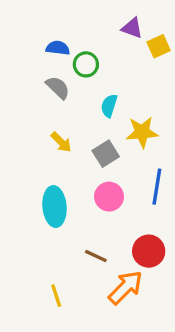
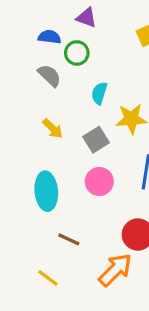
purple triangle: (132, 28) -> (86, 18), moved
brown line: (96, 256) -> (69, 239), moved
yellow line: (56, 296) -> (48, 278), turned -35

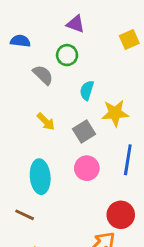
blue semicircle: (49, 37) -> (20, 41), moved
brown line: (69, 239) -> (25, 215), moved

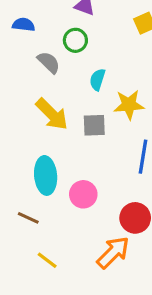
yellow arrow: (46, 122) -> (52, 114), size x1.6
gray square: (84, 131) -> (94, 125), turned 30
pink circle: (87, 168) -> (83, 194), moved

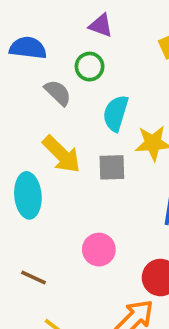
blue semicircle: (24, 25) -> (28, 48), size x1.4
cyan semicircle: (97, 80) -> (116, 113), size x1.4
cyan ellipse: (46, 175) -> (28, 195), moved

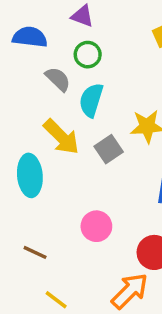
purple triangle: (101, 25) -> (82, 16), moved
cyan semicircle: (116, 113) -> (91, 100), moved
gray square: (112, 167) -> (109, 149), turned -32

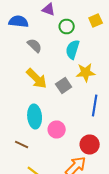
green circle: (88, 55) -> (67, 26), moved
cyan semicircle: (91, 100) -> (73, 50), moved
cyan ellipse: (30, 175) -> (35, 116), moved

